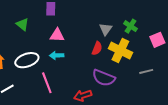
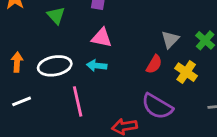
yellow cross: (120, 51) -> (186, 72), size x0.7

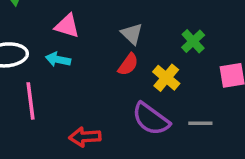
gray triangle: (170, 39) -> (132, 34), moved, turned -36
purple semicircle: (157, 106) -> (151, 119), moved

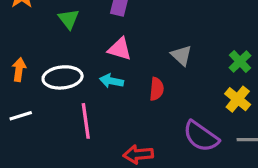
red semicircle: (128, 64) -> (157, 89), moved, turned -30
yellow cross: (166, 78) -> (238, 99), moved

